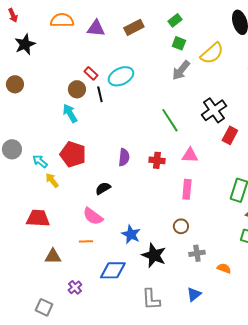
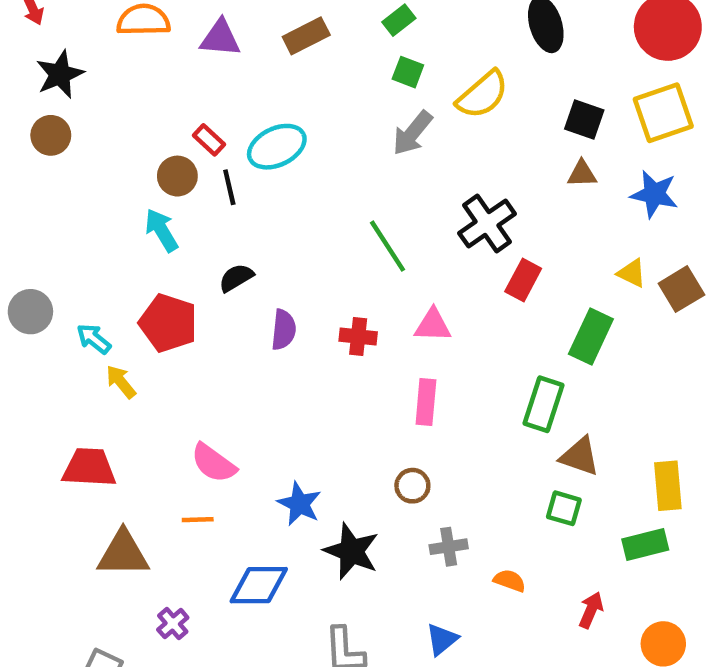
brown circle: (15, 84) -> (51, 135), moved
black semicircle: (103, 188) -> (236, 278), moved
brown triangle: (53, 256) -> (123, 553), size x1.4

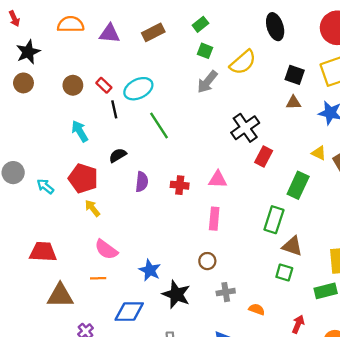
brown circle: (177, 176) -> (73, 85), moved
green line: (388, 246) -> (159, 125), moved
yellow arrow: (121, 382) -> (92, 208), moved

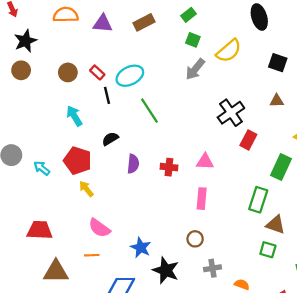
brown triangle: (293, 102) -> (277, 101), moved

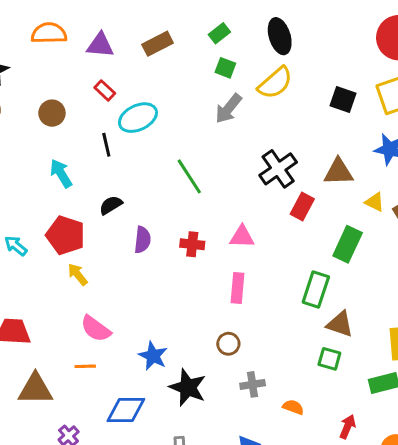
black ellipse: (259, 17) -> (280, 36), moved
red rectangle: (97, 72) -> (105, 90), moved
brown triangle: (277, 101) -> (338, 172), moved, size x1.5
green line: (149, 111) -> (189, 176), moved

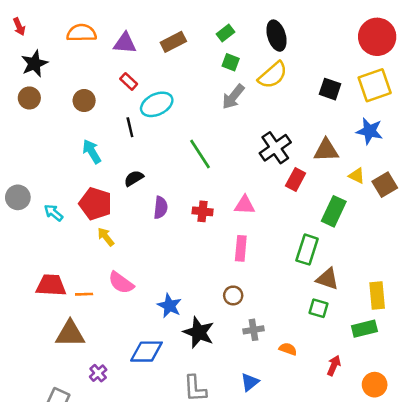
orange line: (85, 366) -> (84, 294), moved

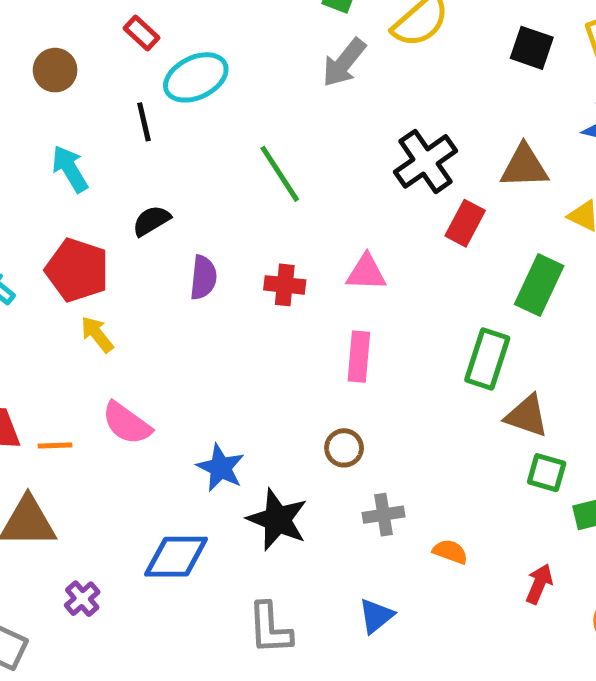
green square: (319, 308) -> (547, 473), moved

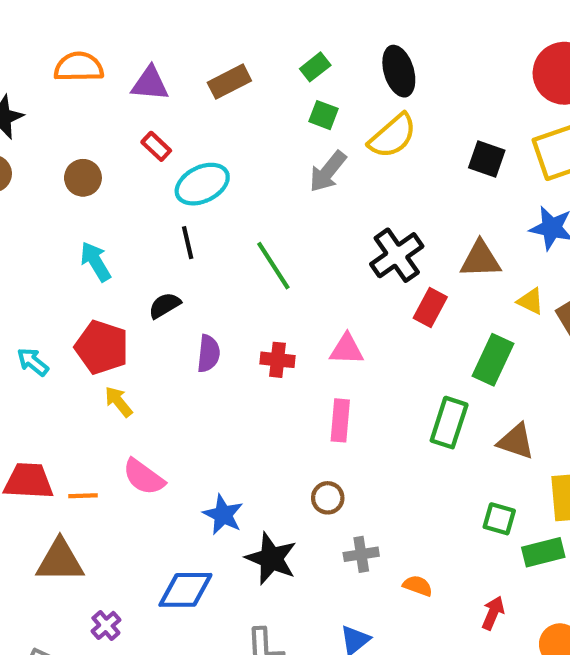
black line: (144, 122) -> (188, 243), moved
brown triangle: (527, 416) -> (516, 441), moved

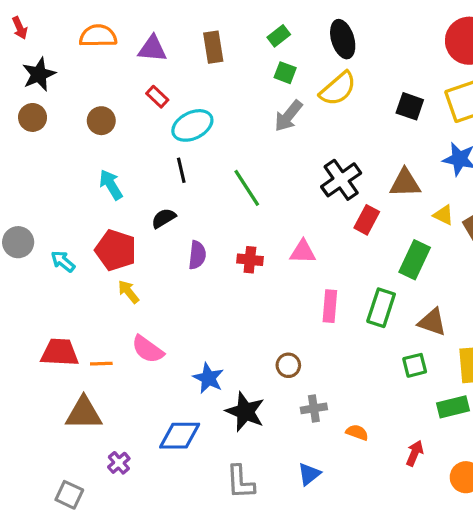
brown rectangle: (229, 82) -> (213, 47), turned -72
pink rectangle: (340, 420) -> (330, 306), moved
green square: (499, 519) -> (415, 365), moved, turned -30

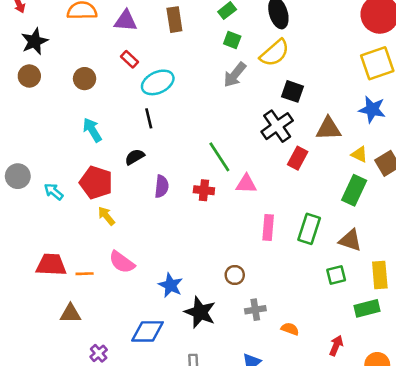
black square: (410, 106) -> (293, 91), moved
green line: (247, 188) -> (219, 157), moved
green rectangle: (415, 260) -> (354, 190), moved
brown triangle: (84, 413) -> (70, 314), size x0.7

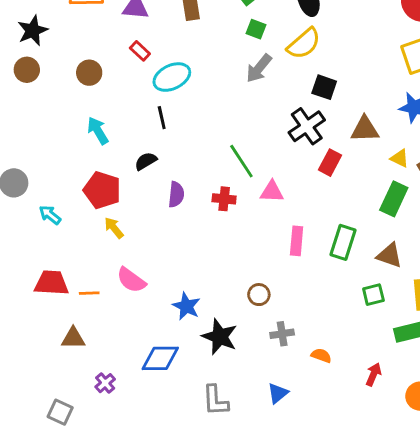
cyan arrow: (54, 192) -> (50, 215), moved

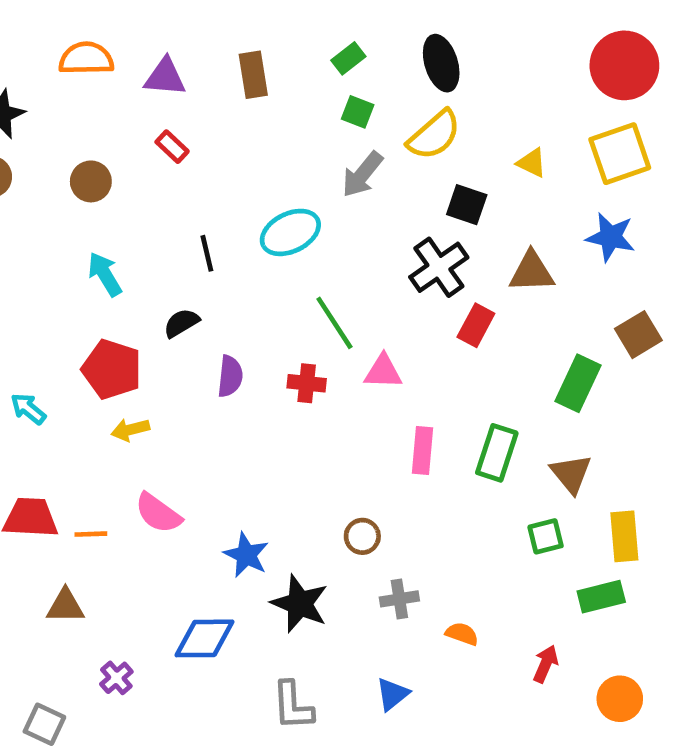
cyan ellipse: (172, 77) -> (290, 232), moved
yellow triangle: (400, 158) -> (532, 163), moved
yellow arrow: (114, 228) -> (130, 430), turned -65
brown triangle: (389, 255) -> (571, 474), turned 32

